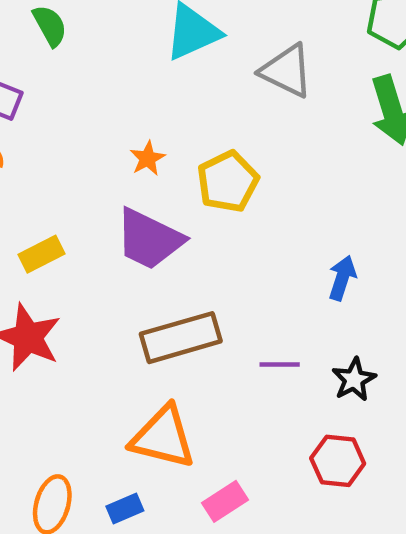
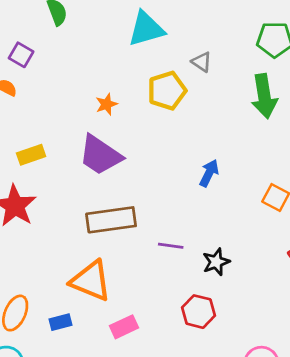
gray triangle: (287, 71) -> (202, 62), size x0.6
yellow pentagon: (228, 182) -> (167, 91), moved
blue arrow: (342, 278) -> (209, 173), moved

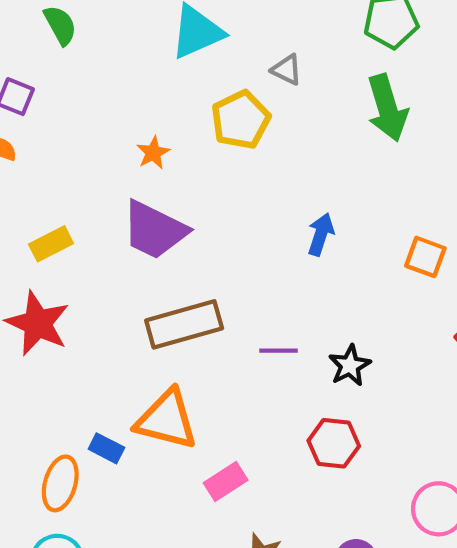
blue rectangle: (60, 322) -> (106, 448), moved, turned 50

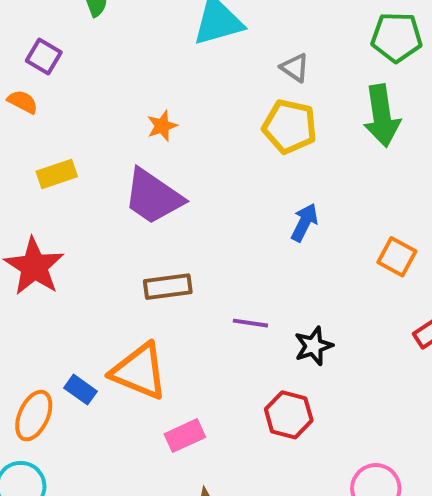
yellow pentagon: (241, 120) -> (290, 127), moved, turned 30
yellow rectangle: (51, 244) -> (57, 174), moved
brown rectangle: (184, 324) -> (168, 287), size x0.7

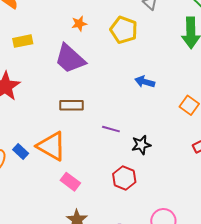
yellow pentagon: (290, 127) -> (124, 30), moved
blue arrow: (304, 222) -> (145, 82), turned -108
pink rectangle: (185, 436) -> (70, 182), turned 54

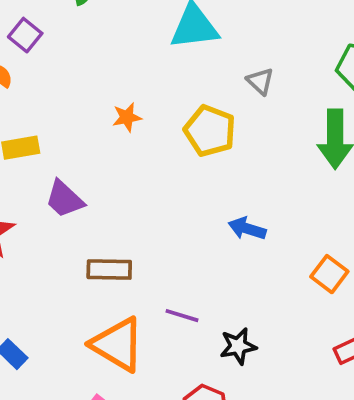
purple trapezoid: (70, 59) -> (64, 199), moved, size x0.7
orange triangle: (51, 146) -> (118, 344), moved

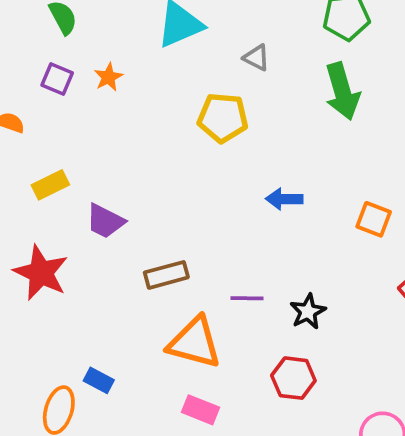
purple square: (25, 35) -> (57, 79), moved
orange star: (127, 117) -> (108, 77), moved

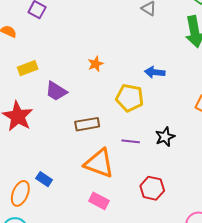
orange star: (108, 77) -> (95, 64), moved
yellow pentagon: (223, 118) -> (130, 98), moved
blue arrow: (284, 199) -> (155, 72), moved
black star: (308, 312) -> (165, 137), moved

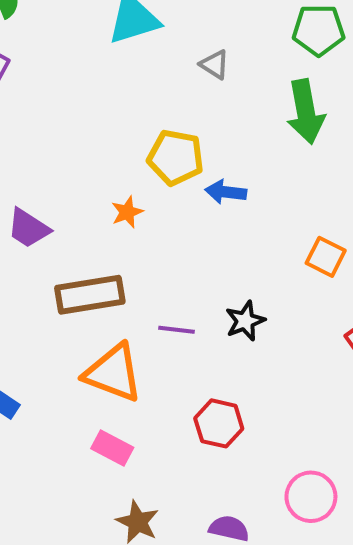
orange star: (95, 64) -> (127, 212), moved
yellow pentagon: (130, 98) -> (176, 157), moved
brown rectangle: (87, 124) -> (90, 295), size x1.4

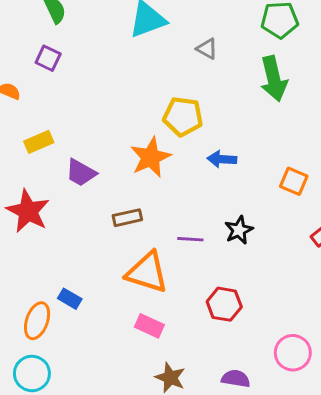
blue arrow: (226, 192) -> (222, 159), moved
orange star: (127, 212) -> (151, 157), size x1.8
brown rectangle: (90, 295) -> (127, 218), size x0.6

